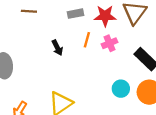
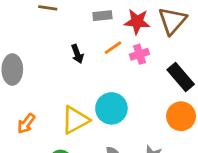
orange line: (87, 40) -> (113, 48), turned 35
cyan circle: (121, 89) -> (111, 108), moved, size x1.5

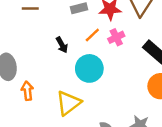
cyan circle: (111, 108) -> (89, 68), moved
orange arrow: (26, 123) -> (27, 91), moved, turned 144

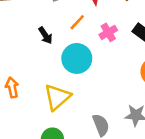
pink cross: (116, 37) -> (108, 32), moved

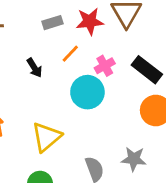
cyan circle: (77, 58) -> (87, 92), moved

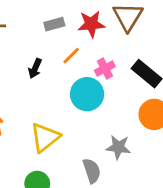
black arrow: (34, 68) -> (35, 68), turned 54
gray star: (134, 159) -> (118, 147), moved

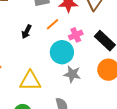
yellow triangle: (45, 137) -> (30, 81), turned 35
gray star: (118, 147) -> (72, 74), moved

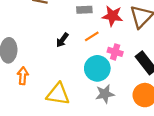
pink cross: (76, 35) -> (115, 52), turned 32
gray star: (72, 74) -> (105, 94), turned -30

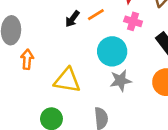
orange line: (92, 36) -> (96, 15), moved
pink cross: (115, 52) -> (133, 21), moved

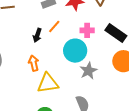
pink cross: (133, 21) -> (87, 30), moved
orange arrow: (27, 59) -> (34, 63), moved

